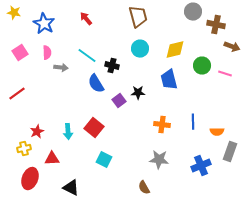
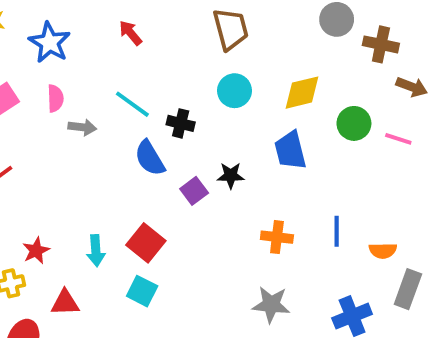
cyan square: (104, 160) -> (142, 291), moved

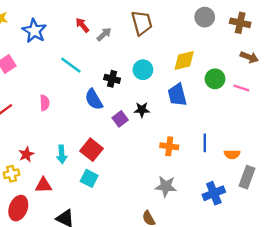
brown cross: (381, 44) -> (240, 23), moved
cyan circle: (235, 91) -> (143, 70), moved
pink semicircle: (55, 98) -> (45, 103), moved
cyan line: (132, 104) -> (71, 65), moved
gray arrow: (82, 127) -> (104, 34), moved, turned -49

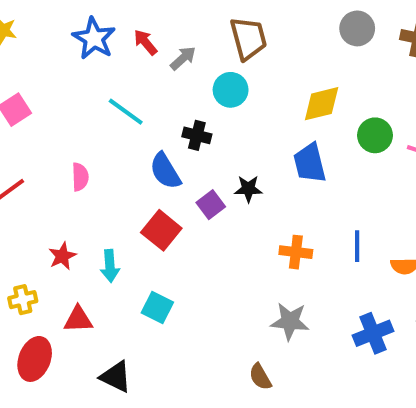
blue star: (34, 31) -> (94, 38), moved
cyan circle: (143, 70) -> (231, 90), moved
red square: (91, 150) -> (161, 230), moved
red star: (26, 154) -> (62, 256), moved

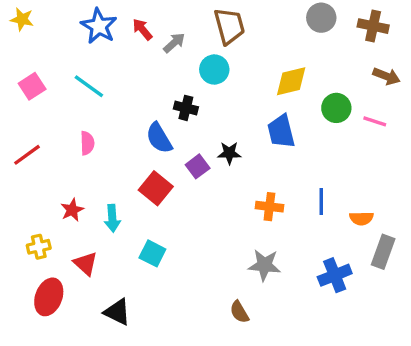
cyan line: (126, 112) -> (89, 86), moved
red triangle: (78, 319) -> (86, 263), turned 44

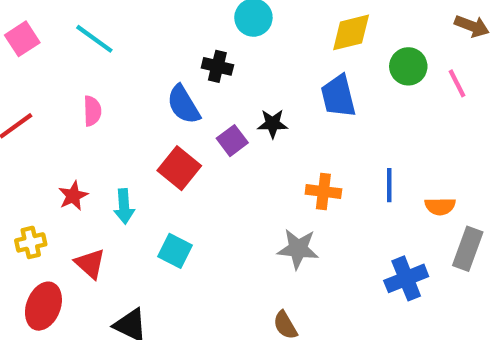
pink line: (375, 121) -> (457, 83), turned 45
gray star: (264, 265) -> (298, 249), moved

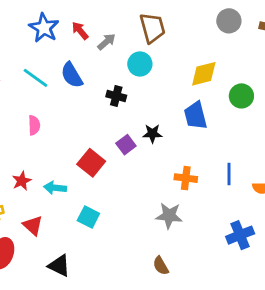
blue semicircle: (183, 105) -> (72, 75), moved
cyan arrow: (124, 206) -> (55, 188), turned 100

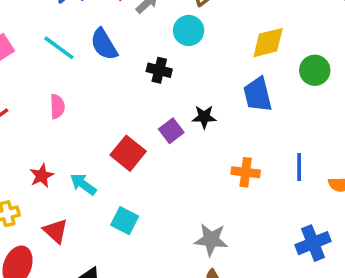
cyan arrow: (55, 188) -> (83, 184), turned 30
gray star: (169, 216) -> (211, 240), moved

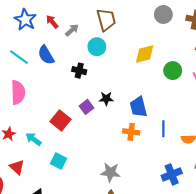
blue trapezoid: (258, 94) -> (138, 107), moved
pink semicircle: (57, 107) -> (18, 92), size x1.6

